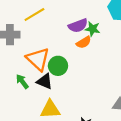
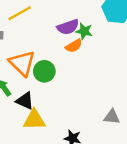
black triangle: (45, 81) -> (25, 101), moved

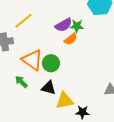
black triangle: (25, 101) -> (49, 88), moved
yellow triangle: (34, 120) -> (65, 101), moved

